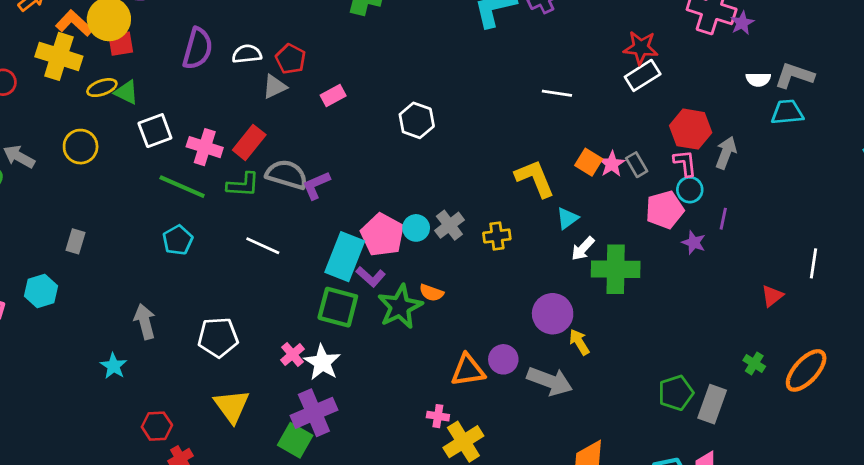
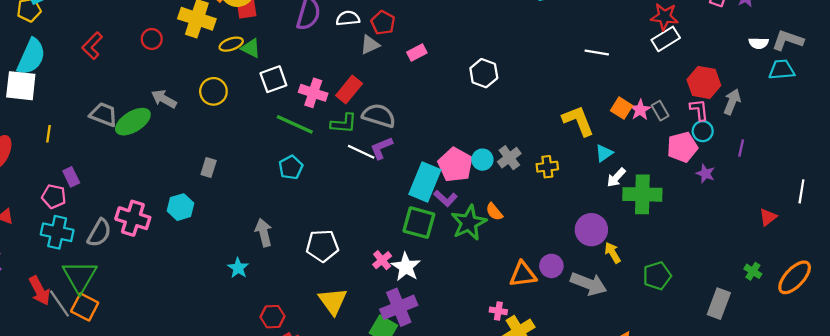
purple L-shape: (316, 185) -> (381, 148), moved
purple line: (723, 219) -> (741, 148), moved
white line: (263, 246) -> (361, 152), moved
orange semicircle: (431, 293) -> (494, 212), turned 30
green pentagon: (676, 393) -> (657, 276), moved

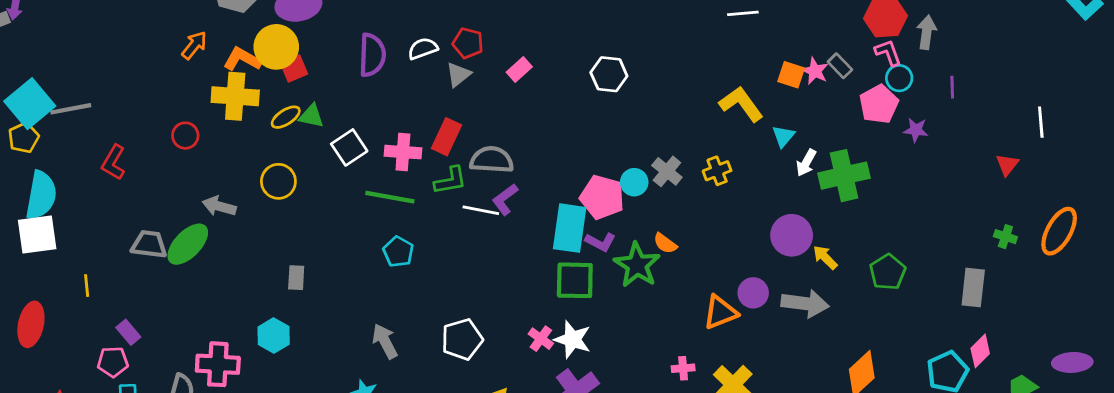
pink cross: (498, 311) -> (683, 368), moved

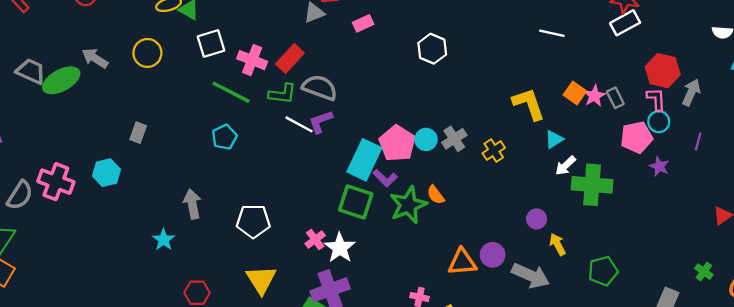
yellow cross: (717, 171) -> (494, 150), turned -30
purple circle: (792, 235) -> (537, 219), size x0.6

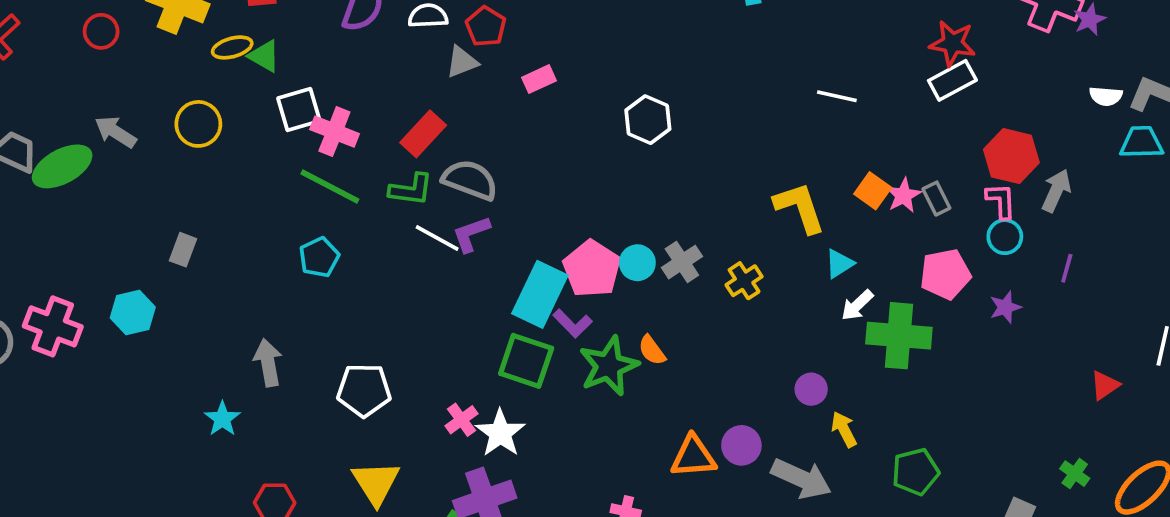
pink cross: (252, 60) -> (334, 132), moved
pink pentagon: (637, 137) -> (945, 274), moved
purple star: (659, 166) -> (1005, 307), turned 30

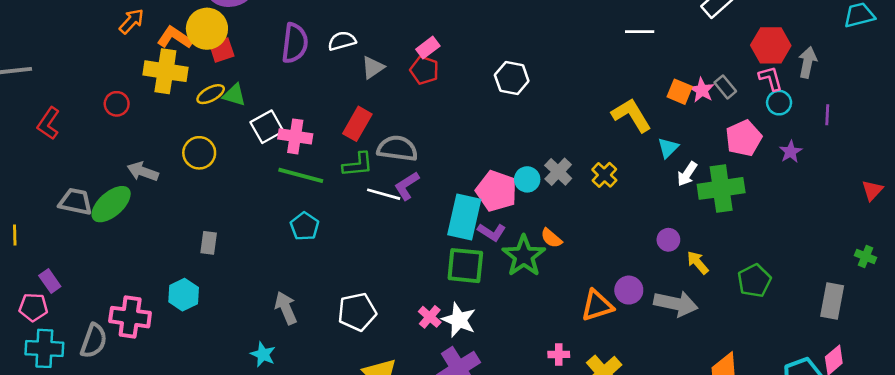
red pentagon: (486, 26) -> (424, 70), moved
pink rectangle: (539, 79) -> (428, 48), moved

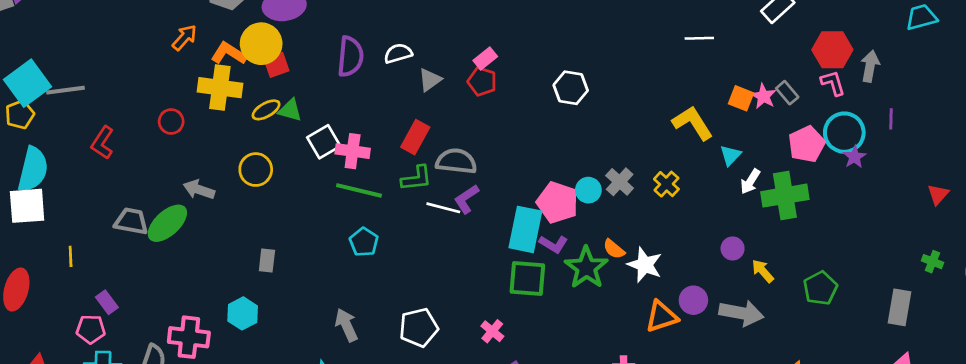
cyan circle: (779, 103) -> (844, 133), moved, size x1.6
white star: (459, 320) -> (645, 265), moved

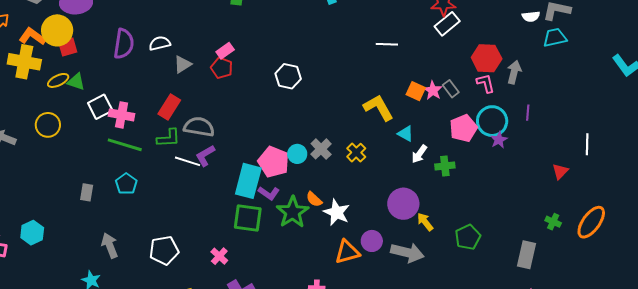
cyan triangle: (730, 155) -> (406, 134), turned -48
green cross: (785, 196) -> (445, 166), size x0.6
purple circle: (733, 248) -> (403, 204), size x1.8
gray rectangle: (267, 260) -> (87, 192), moved

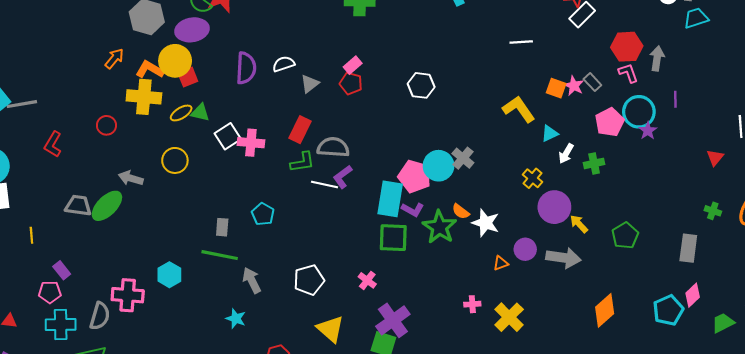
cyan triangle: (406, 134) -> (550, 134), turned -48
green line: (125, 145) -> (220, 255), moved
yellow cross: (356, 153) -> (532, 178), moved
cyan circle: (297, 154) -> (439, 166), size x1.5
orange triangle: (347, 252) -> (501, 263), size x0.6

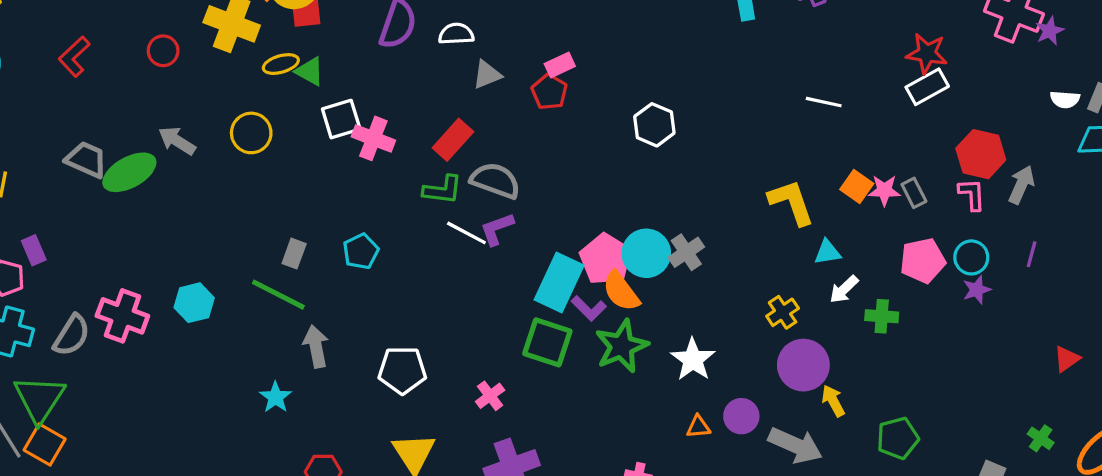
pink star: (574, 86) -> (884, 190), turned 30
cyan circle: (639, 112) -> (971, 257), size x0.7
orange semicircle: (461, 211) -> (621, 291), moved, size x1.5

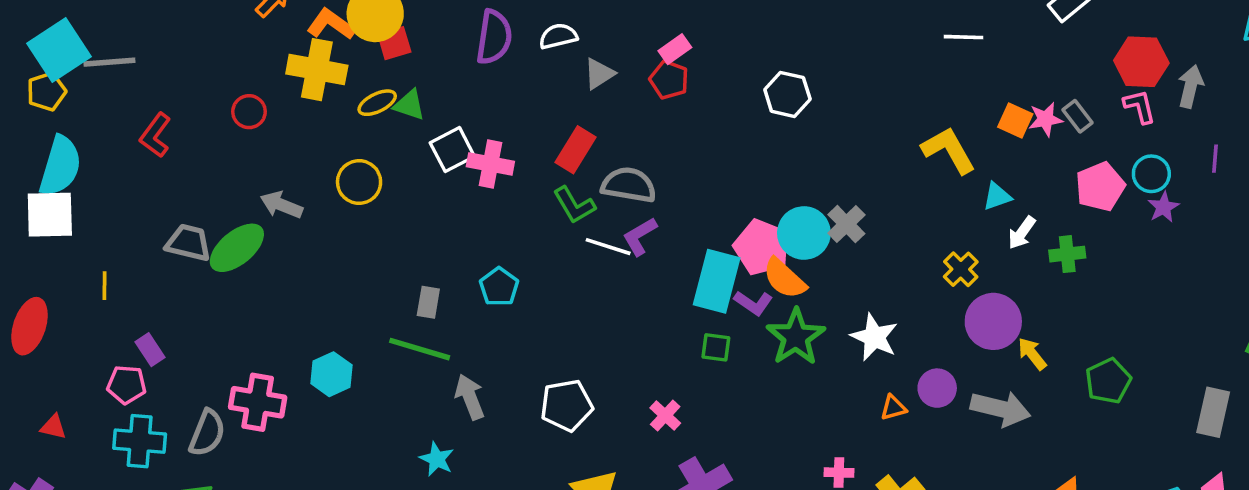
green L-shape: (443, 190) -> (574, 205), turned 63
green square: (547, 342) -> (716, 347), size x0.6

